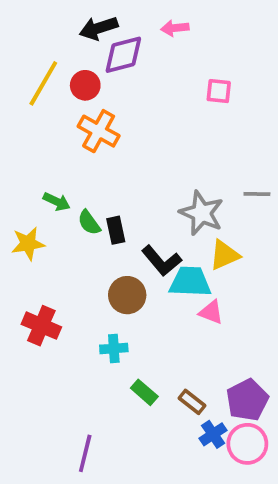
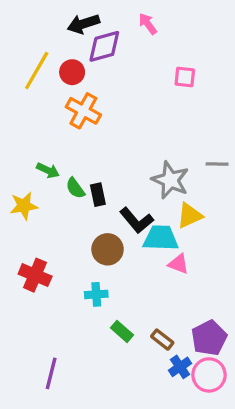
pink arrow: (175, 28) -> (148, 24), turned 60
purple line: (85, 453) -> (51, 373), moved

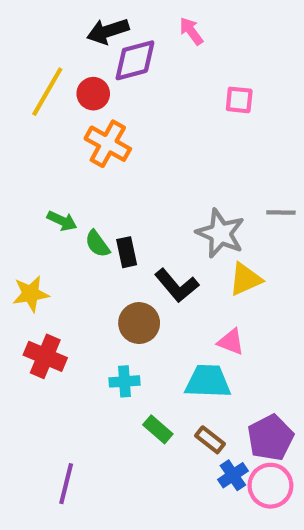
yellow star: (24, 206) -> (31, 294), moved
cyan trapezoid: (161, 238) -> (208, 381), moved

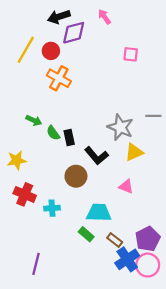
cyan cross: (124, 381) -> (52, 208), moved
cyan trapezoid: (208, 381) -> (99, 213), moved
blue cross: (233, 475) -> (127, 259), size x1.5

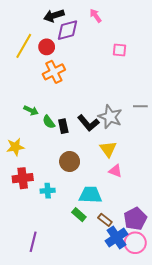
orange cross: (59, 78) -> (54, 72), turned 35
yellow triangle: (134, 152) -> (108, 149), moved, turned -42
black L-shape: (96, 156) -> (88, 123), moved
red cross: (25, 194) -> (23, 178), turned -30

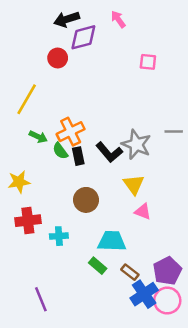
yellow line: (24, 46) -> (27, 99), moved
orange cross: (54, 72) -> (71, 132), moved
purple line: (33, 242) -> (41, 299), turned -36

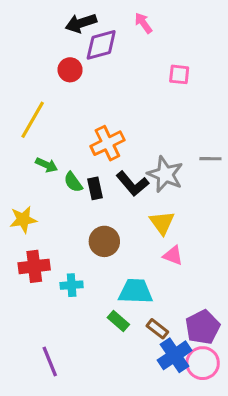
orange cross: (71, 132) -> (107, 143), moved

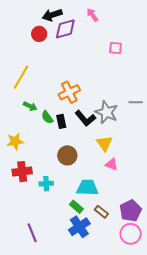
red circle: (70, 70) -> (39, 34), moved
blue cross: (175, 355) -> (79, 227), moved

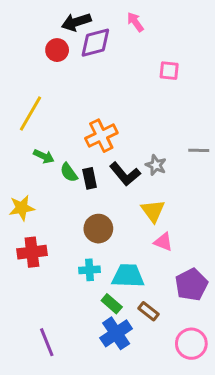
gray star: (106, 112) -> (156, 165), size x0.6
cyan cross: (46, 184) -> (90, 270), moved
purple pentagon: (131, 211) -> (191, 285), moved

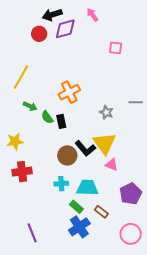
black L-shape: (125, 174) -> (85, 148), moved
yellow triangle: (153, 211) -> (104, 143), size x1.4

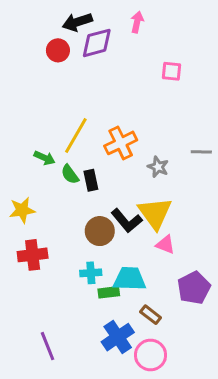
pink arrow: (92, 15) -> (137, 22), turned 48
yellow line: (21, 77) -> (76, 135), moved
orange cross: (69, 92) -> (121, 143), moved
green rectangle: (76, 207) -> (109, 292), moved, turned -48
pink circle: (131, 234) -> (151, 355), moved

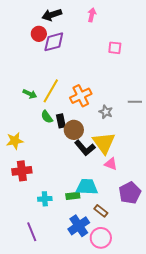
purple diamond: (97, 43) -> (54, 42), moved
green arrow: (45, 158) -> (30, 94), moved
brown circle: (100, 231) -> (74, 130), moved
cyan cross: (91, 273) -> (45, 199), moved

